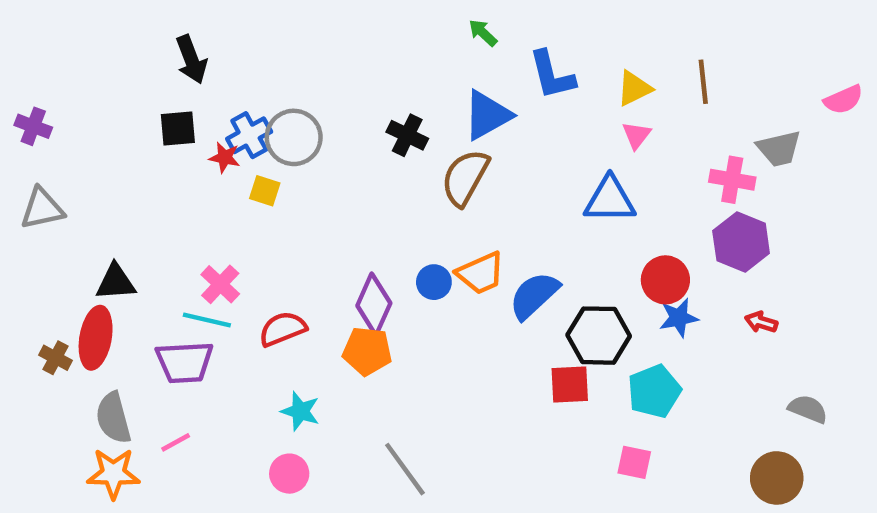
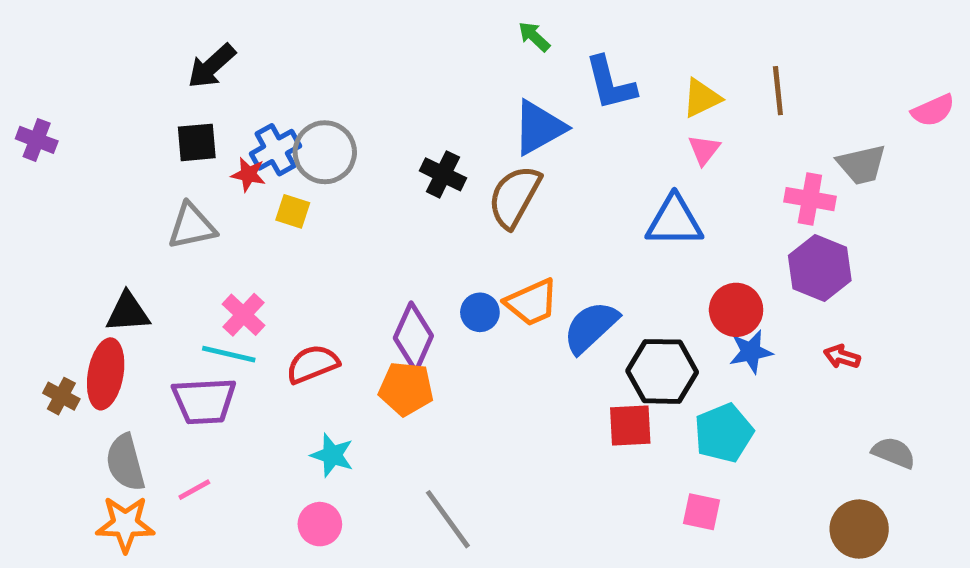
black arrow: (191, 59) -> (212, 66), turned 69
black cross: (407, 135) -> (443, 174), moved
gray triangle: (42, 209) -> (192, 226), moved

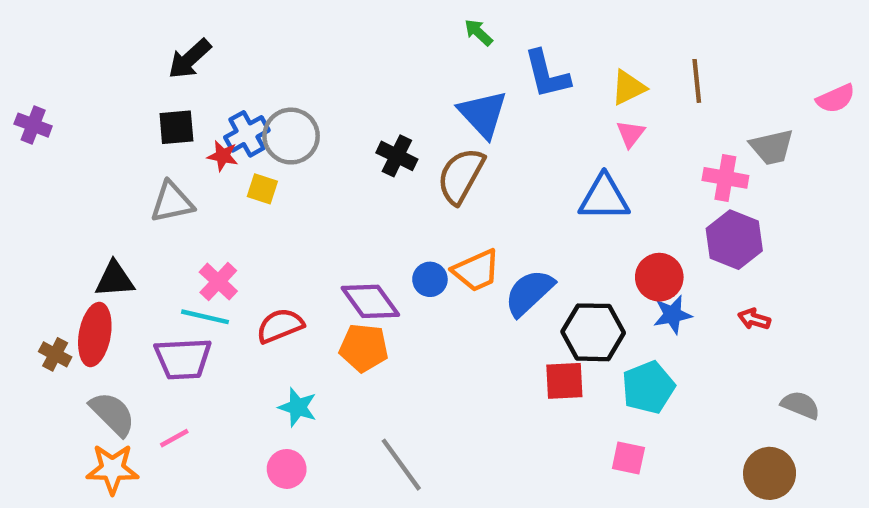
blue triangle: (539, 128) -> (483, 114), turned -44
purple diamond: (413, 337) -> (370, 301), turned -60
gray semicircle: (125, 463) -> (112, 414), turned 150

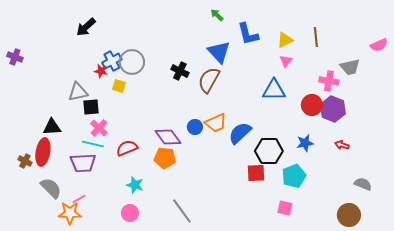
black square: (176, 127) -> (91, 107), moved
red circle: (659, 277) -> (312, 105), moved
orange star: (112, 469) -> (70, 213), moved

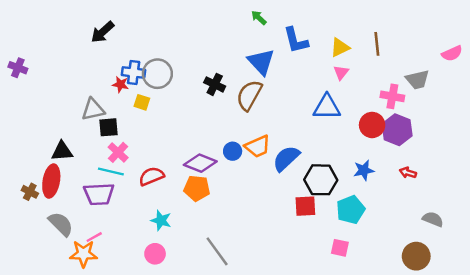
blue cross: (112, 61) -> (134, 73), turned 36
purple diamond: (168, 137) -> (200, 163), turned -32

